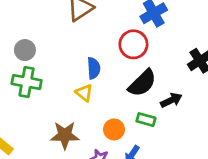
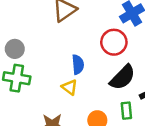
green rectangle: (146, 120) -> (126, 111), turned 70

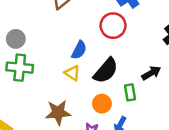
blue semicircle: (78, 65) -> (79, 50), turned 36
black semicircle: (123, 77) -> (106, 71), moved

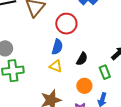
red circle: (113, 26) -> (66, 24), moved
black semicircle: (106, 71) -> (82, 59), size x0.6

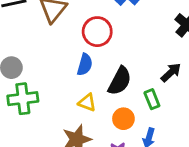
black semicircle: (82, 59) -> (120, 81), size x1.5
yellow triangle: (56, 66) -> (87, 102), moved

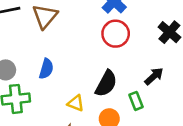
red circle: (97, 32) -> (116, 34), moved
blue semicircle: (85, 65) -> (46, 69), moved

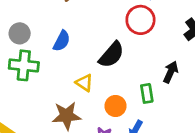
black arrow: (154, 76) -> (171, 72), turned -36
black semicircle: (106, 84) -> (111, 55), moved

